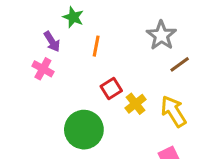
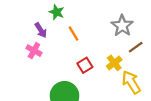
orange line: (96, 46) -> (74, 34), turned -42
yellow cross: (136, 104) -> (114, 63), moved

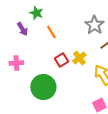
pink cross: (34, 51) -> (16, 63), moved, turned -32
yellow cross: (114, 63) -> (79, 58), moved

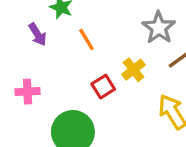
yellow cross: (79, 58) -> (134, 70), moved

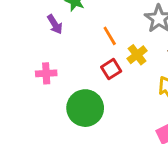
orange line: (86, 39) -> (110, 36), moved

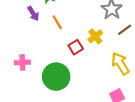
orange line: (110, 36) -> (57, 22), moved
pink cross: (46, 73) -> (22, 62), moved

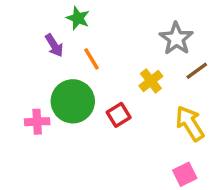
red square: (76, 47) -> (119, 115), moved
green circle: (56, 77) -> (73, 101), moved

